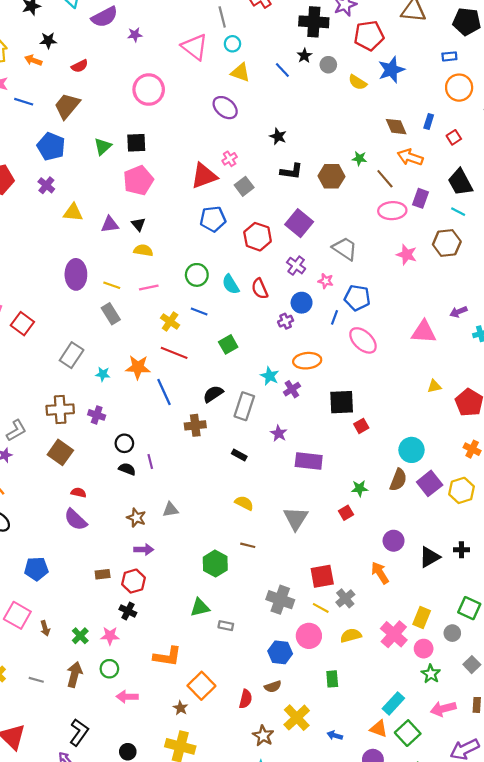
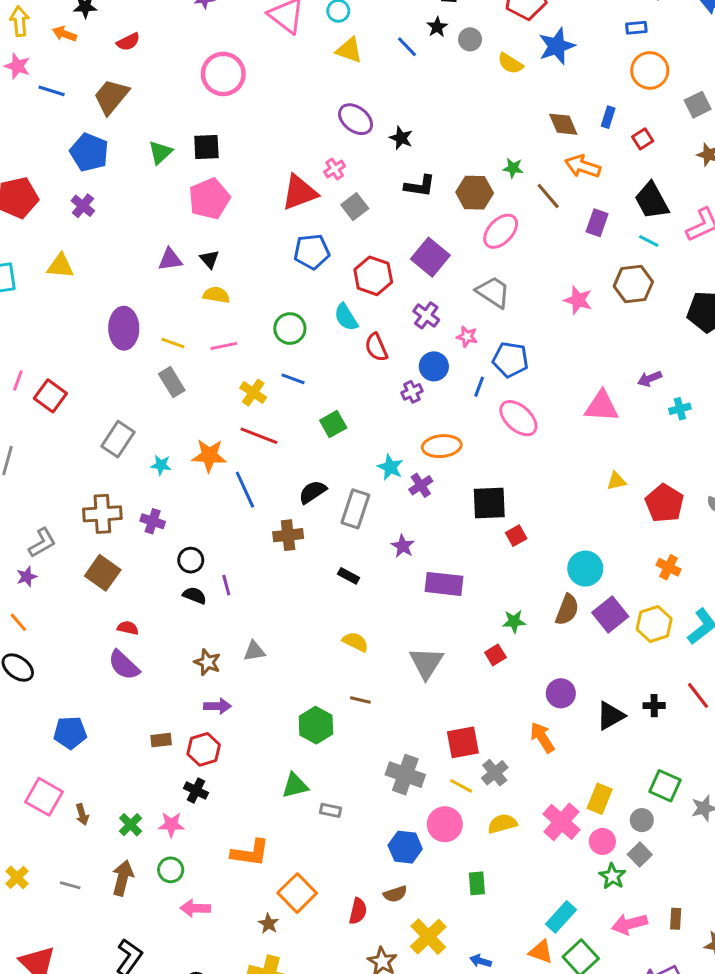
purple ellipse: (225, 108) -> (356, 119), moved
pink ellipse: (392, 211) -> (501, 231), moved, turned -44
yellow triangle: (73, 212) -> (60, 266), moved
cyan semicircle: (231, 284) -> (346, 317), moved
gray square: (472, 665) -> (640, 855), moved

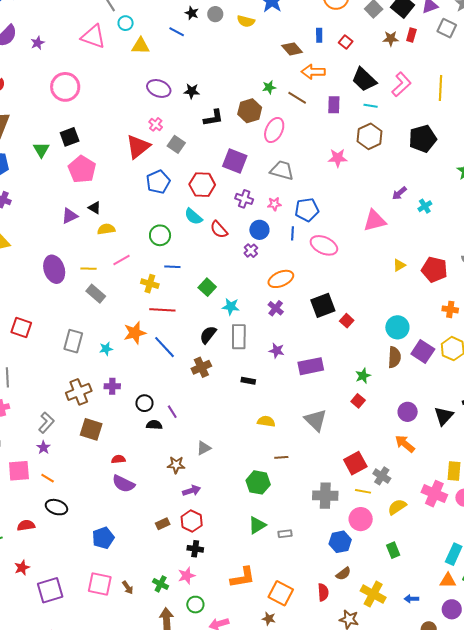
cyan star: (390, 467) -> (231, 307), moved

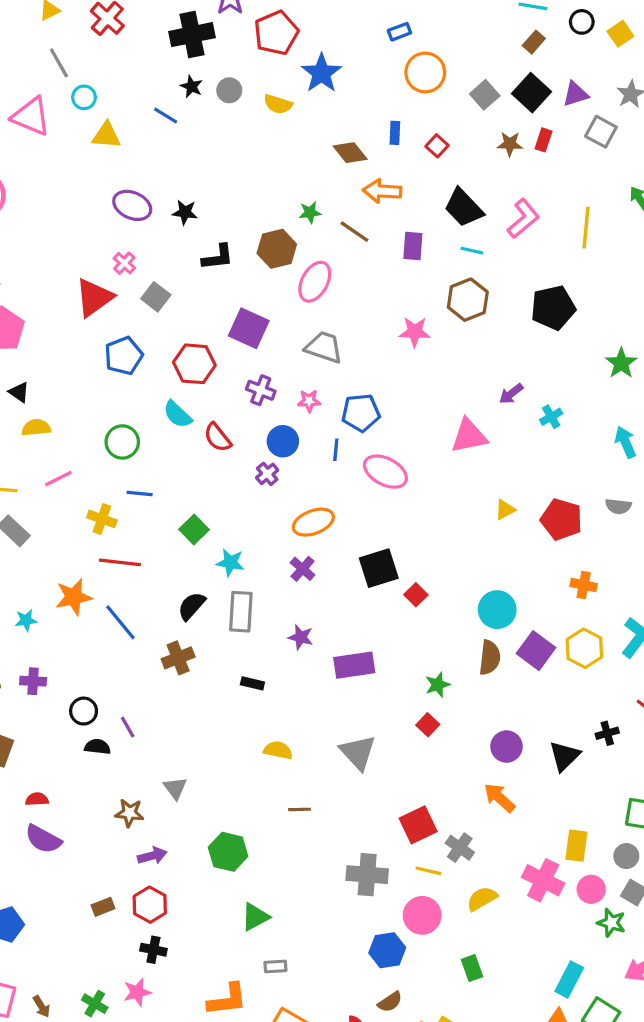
gray triangle: (204, 448) -> (175, 788), turned -42
green hexagon: (258, 482) -> (228, 852), moved
gray rectangle: (285, 534) -> (275, 966), moved

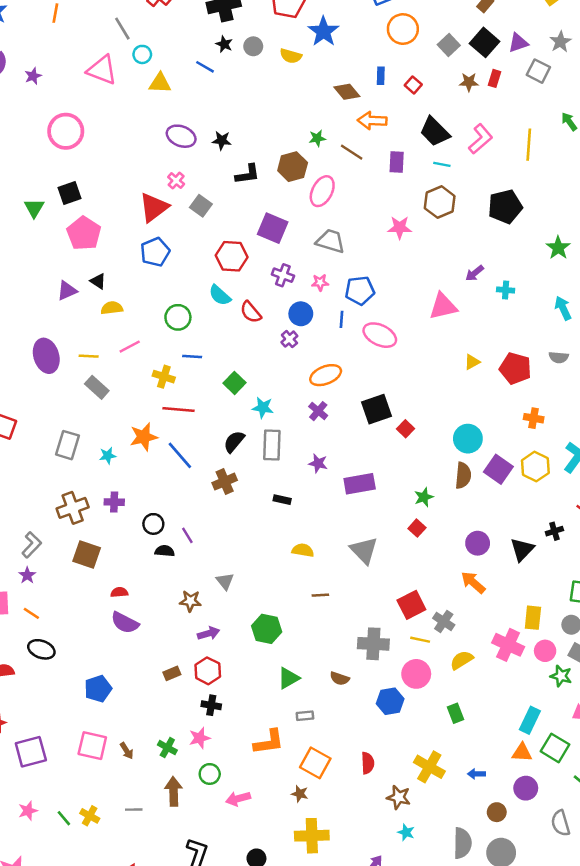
blue pentagon: (124, 356) -> (155, 252), moved
cyan cross: (551, 417) -> (506, 290), turned 35
brown semicircle: (390, 1002) -> (340, 678), moved, turned 54

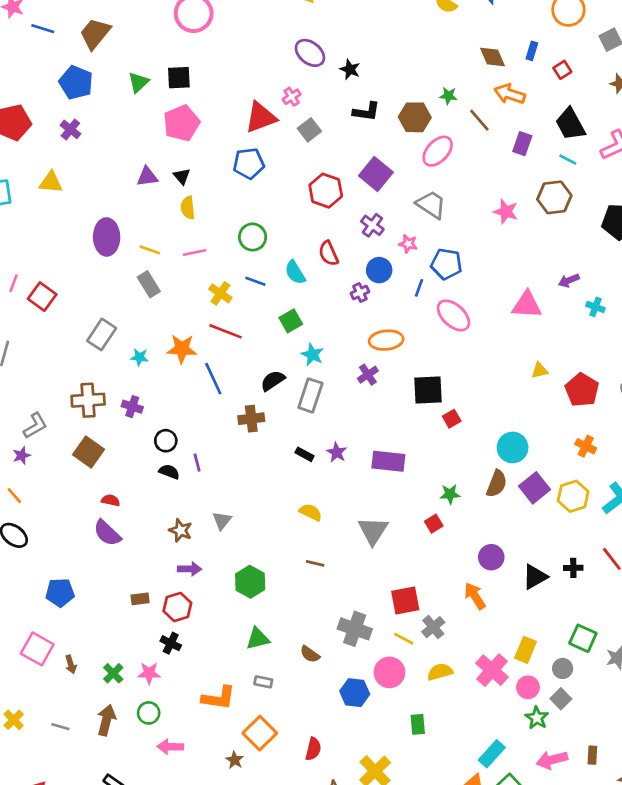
cyan semicircle: (220, 295) -> (295, 272), moved
yellow semicircle: (112, 308) -> (188, 208), turned -105
purple star: (318, 463) -> (337, 452), moved

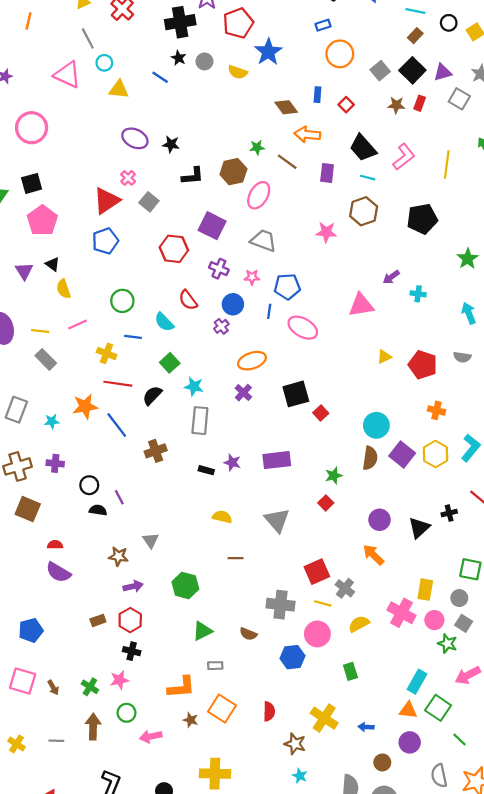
purple triangle: (147, 177) -> (24, 271), turned -42
black semicircle: (273, 381) -> (152, 395), moved
brown star: (235, 760) -> (191, 720), moved

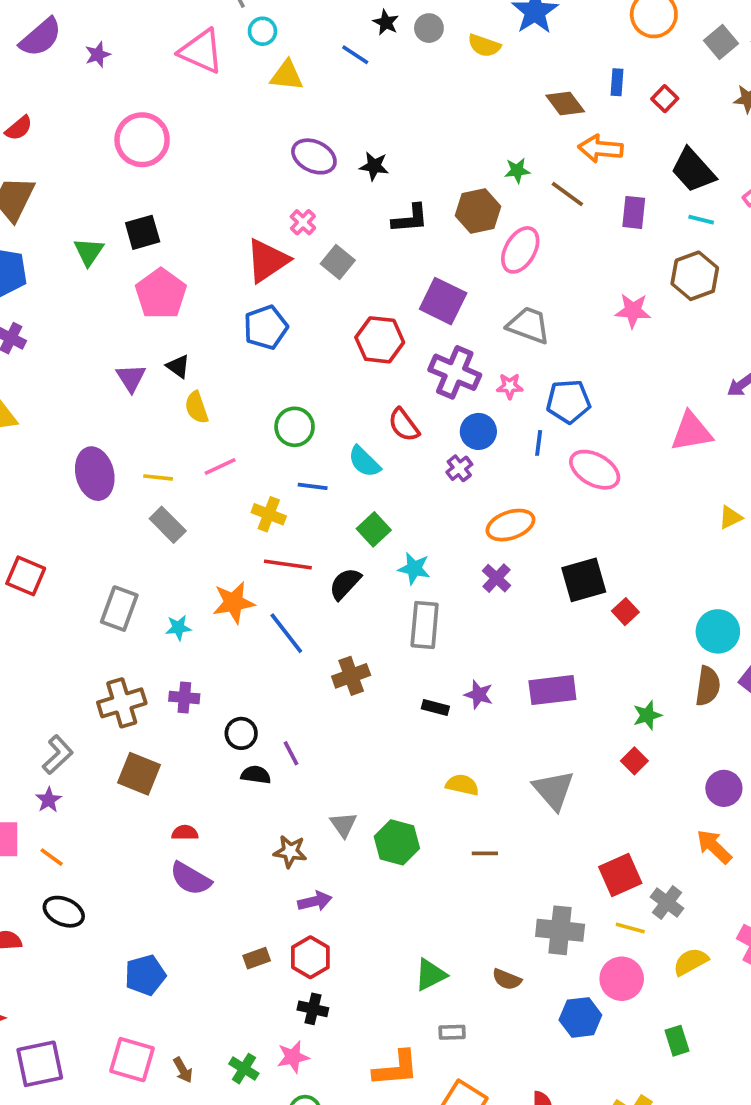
purple cross: (219, 269) -> (455, 372), size x1.5
green hexagon: (185, 586) -> (397, 842), moved

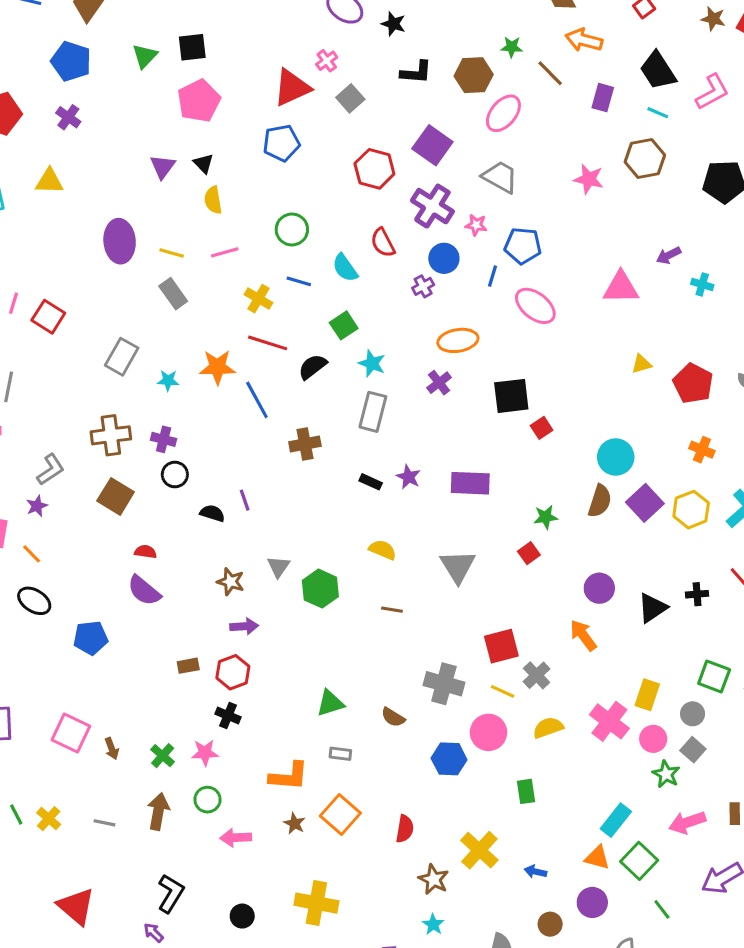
black circle: (241, 733) -> (175, 475), moved
blue pentagon: (145, 975) -> (91, 638), moved

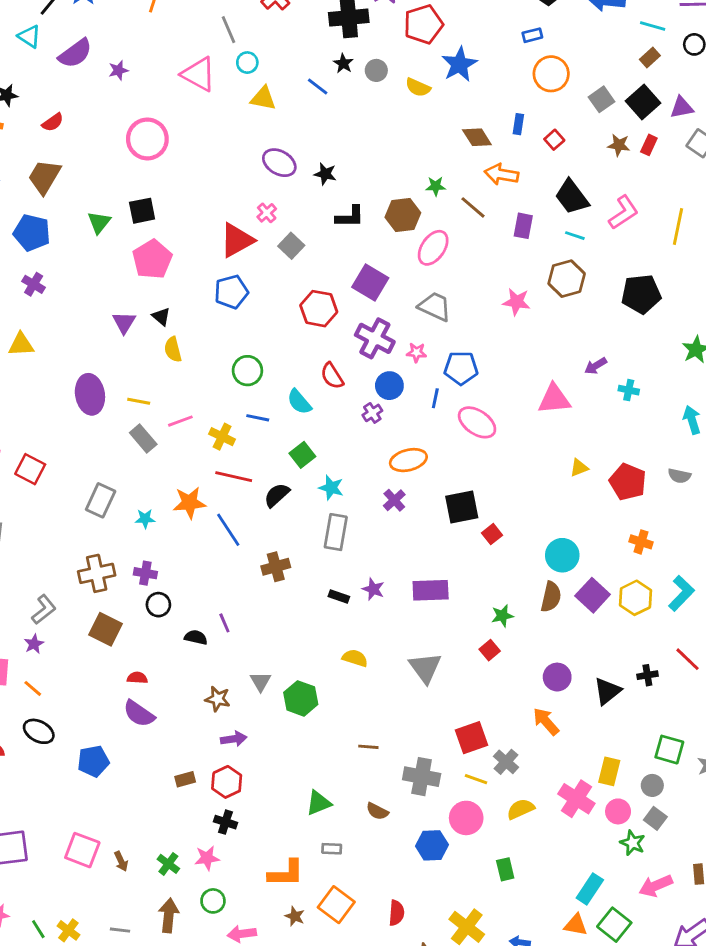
pink line: (225, 252) -> (180, 421), moved
brown line: (392, 610) -> (368, 747), moved

